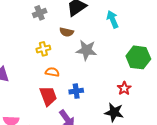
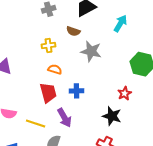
cyan arrow: (113, 19) -> (120, 23), turned 48

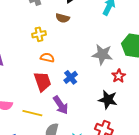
gray star: (91, 51) -> (102, 54), moved
blue cross: (77, 91) -> (71, 77), turned -32

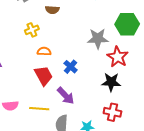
red star: (119, 76) -> (118, 57), size x1.5

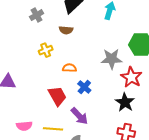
orange semicircle: (44, 51) -> (69, 68), moved
black star: (111, 82) -> (125, 102), turned 30

